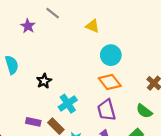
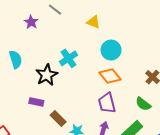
black star: (44, 81) -> (47, 75), size x1.5
cyan cross: (68, 104) -> (68, 58), moved
purple rectangle: (33, 122) -> (36, 102), moved

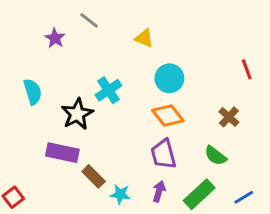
purple rectangle: (36, 102) -> (62, 153), size x1.5

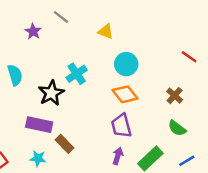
red line: (247, 69) -> (189, 57), turned -35
green semicircle: (215, 156) -> (177, 128), moved
cyan star: (120, 194) -> (38, 158), moved

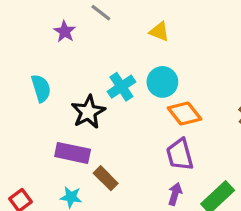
cyan circle: (126, 64) -> (162, 82), moved

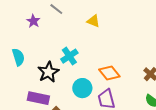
cyan circle: (162, 82) -> (82, 88), moved

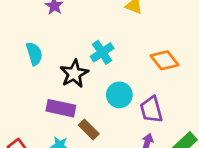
orange diamond: (109, 73) -> (165, 60), moved

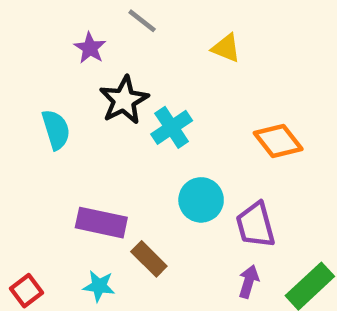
black star: (74, 74) -> (124, 100), moved

